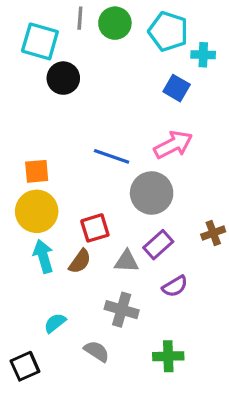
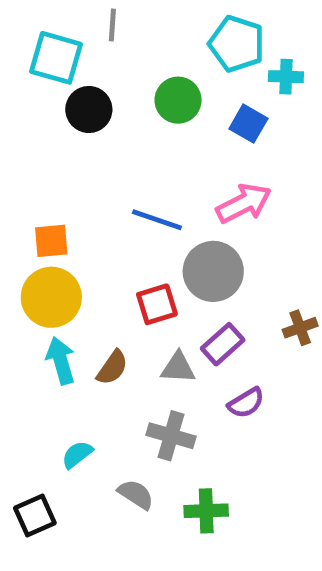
green circle: (115, 23) -> (178, 100), moved
red square: (95, 228) -> (157, 304), moved
green cross: (168, 356) -> (206, 511), moved

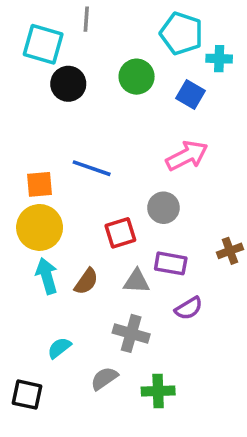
blue line: (157, 220) -> (92, 168), moved
gray circle: (213, 271) -> (163, 208), size x0.7
purple rectangle: (223, 344) -> (171, 263), turned 52
gray semicircle: (136, 494) -> (104, 378), turned -68
black square: (35, 515) -> (27, 395), turned 36

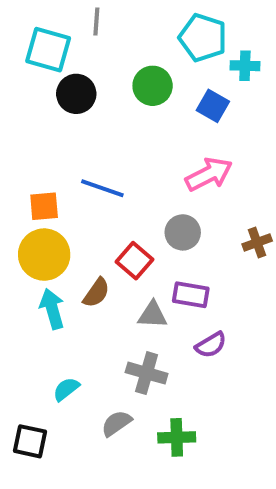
red square: (120, 233) -> (135, 261), turned -32
brown cross: (230, 251) -> (257, 242), moved
brown semicircle: (86, 281) -> (96, 293), moved

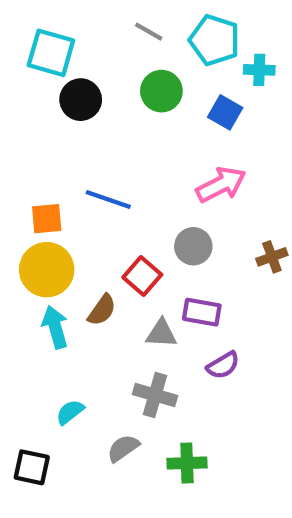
gray line: (96, 22) -> (149, 32), moved, turned -64

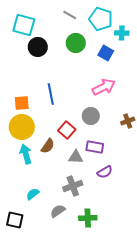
blue line: (108, 199) -> (51, 94), turned 60
gray cross: (155, 395) -> (73, 186), turned -36

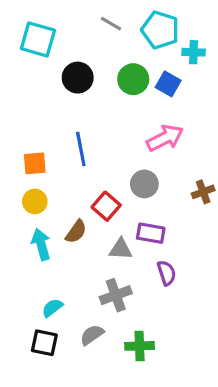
green circle: (76, 43) -> (133, 79), moved
black circle: (38, 47) -> (78, 78), moved
yellow circle: (22, 127) -> (35, 201), size x0.6
purple semicircle: (105, 172) -> (167, 273), turned -77
black square: (15, 220) -> (44, 343), moved

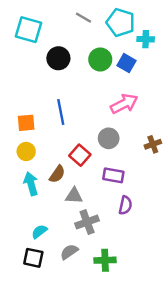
gray triangle: (121, 249) -> (74, 196), moved
purple semicircle: (167, 273) -> (125, 205), turned 30

